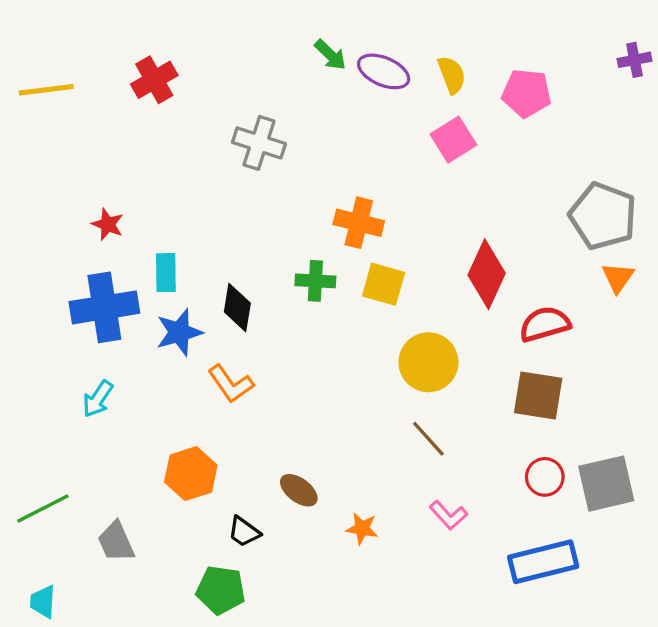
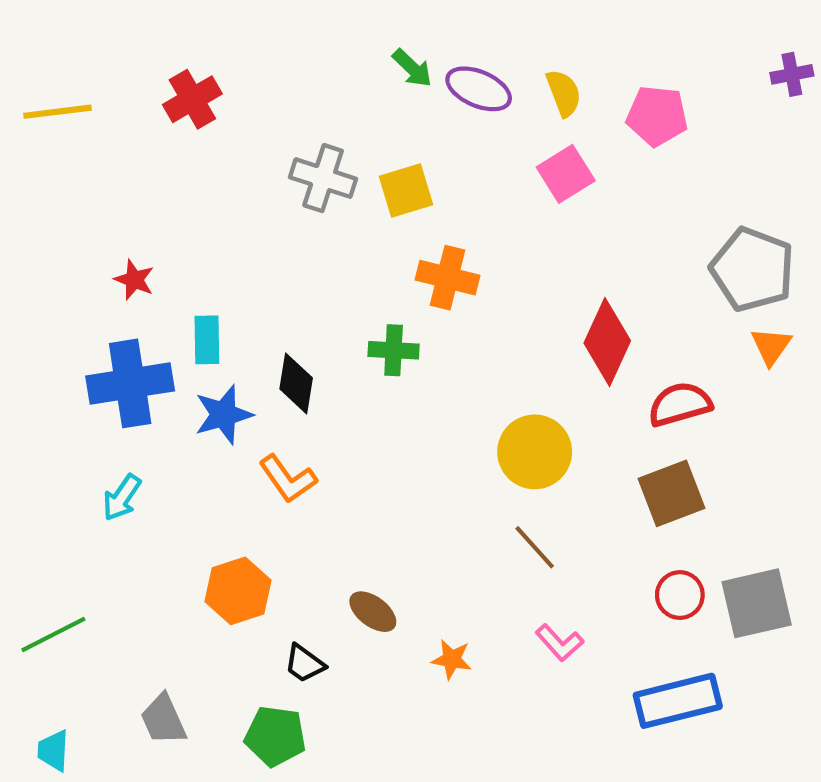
yellow square: (384, 284) -> (406, 191), moved, turned -33
brown square: (538, 396) -> (672, 493), turned -30
gray trapezoid: (116, 542) -> (163, 719), moved

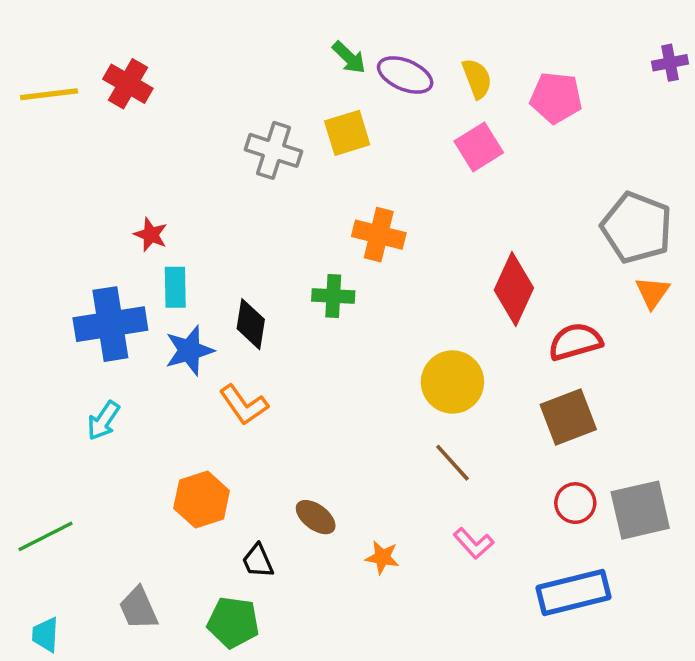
red cross: (192, 99) -> (128, 84), moved, turned -30
yellow square: (406, 191) -> (347, 133), moved
red star: (134, 280) -> (151, 235), moved
black trapezoid: (304, 663) -> (258, 561), turned 30

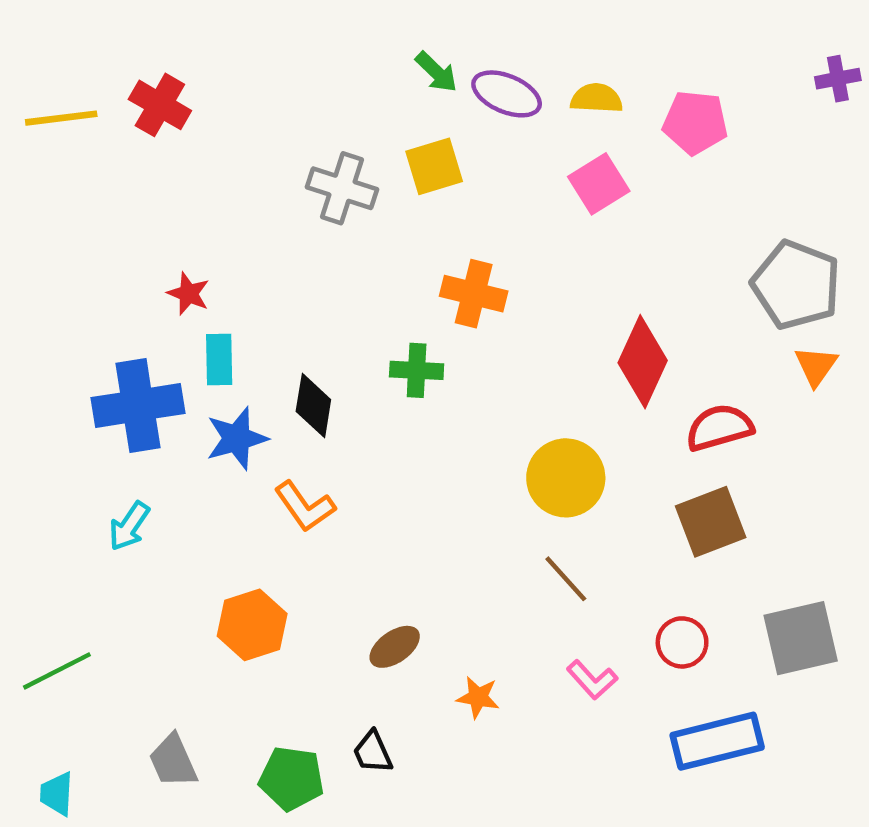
yellow semicircle: (477, 78) -> (597, 98), turned -66
red circle: (575, 503) -> (682, 642), moved
brown ellipse: (316, 517) -> (395, 647), turned -72
black trapezoid: (258, 561) -> (373, 752), moved

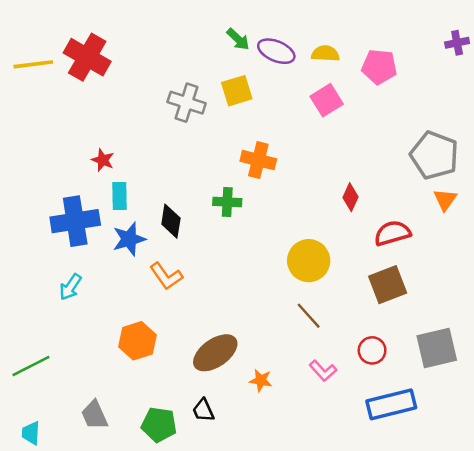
red cross: (160, 105) -> (87, 57), size x1.4
red diamond: (643, 362) -> (351, 197), size x0.6
brown ellipse: (395, 647) -> (215, 353), size x1.6

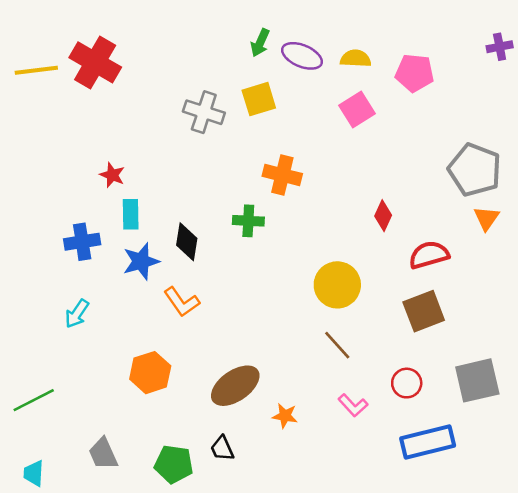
green arrow: (238, 39) -> (260, 43), turned 70
blue cross: (75, 221) -> (82, 242), size x0.7

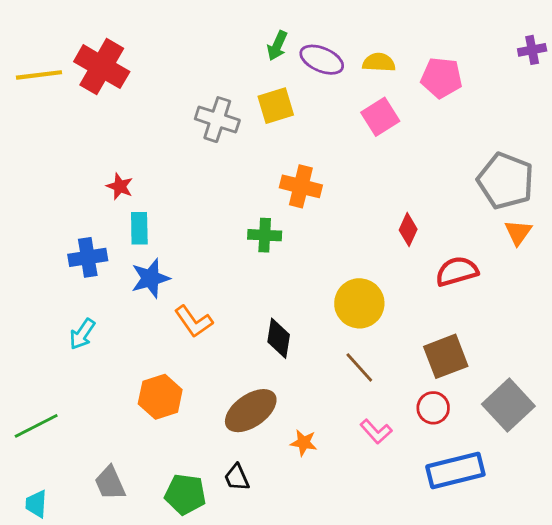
black diamond: (187, 242) -> (279, 338), moved
brown square: (424, 311) -> (446, 356), moved
gray square: (477, 380) -> (508, 405), turned -30

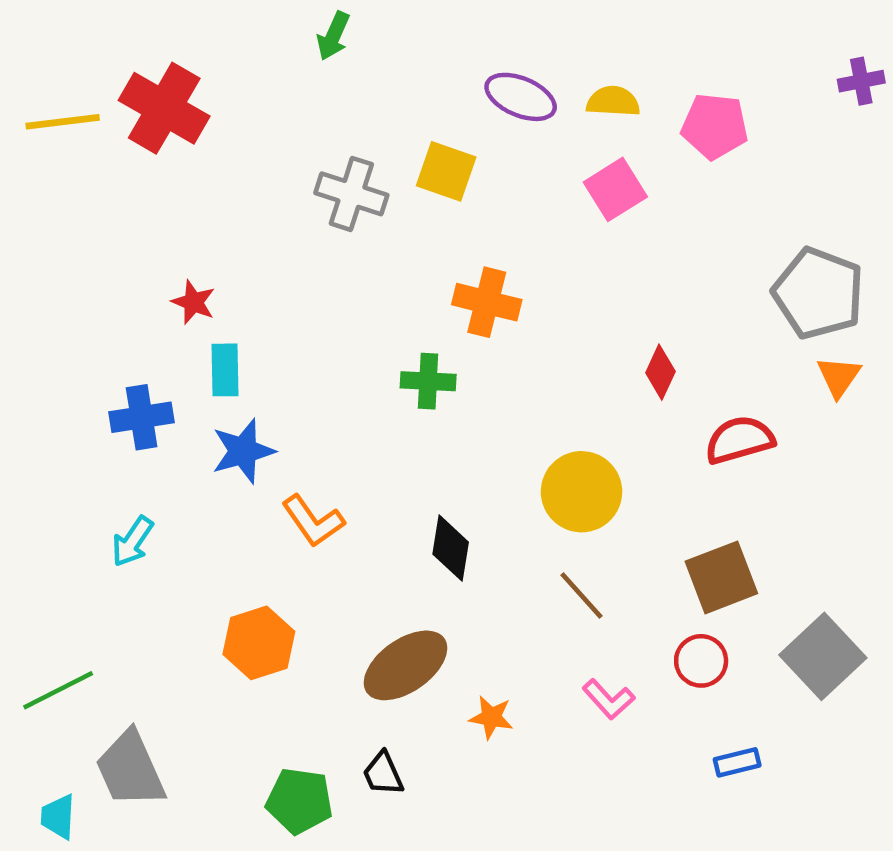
green arrow: (277, 46) -> (333, 36), moved
yellow square: (276, 106) -> (446, 171), turned 36
blue rectangle: (455, 471) -> (737, 762), size x0.5
gray trapezoid: (110, 483) -> (130, 769), moved, size x1.4

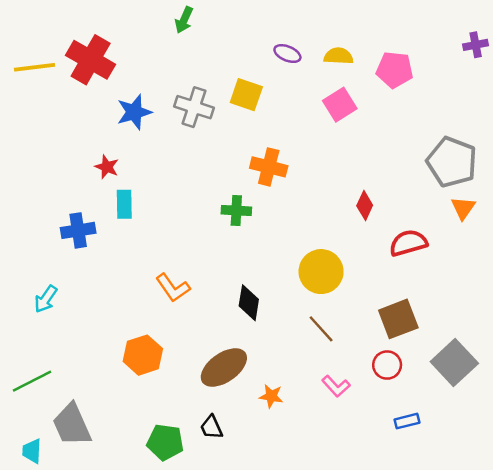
purple ellipse: (521, 97) -> (287, 54), size x0.7
blue star: (243, 451) -> (134, 112), moved
cyan arrow: (133, 541) -> (46, 299), moved

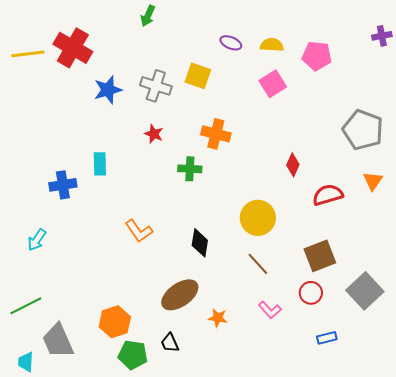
red star: (107, 167) -> (154, 134), moved
orange triangle: (463, 208) -> (373, 181), moved
orange hexagon: (143, 355) -> (115, 322), moved

